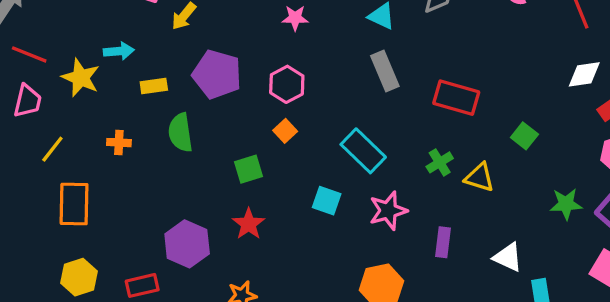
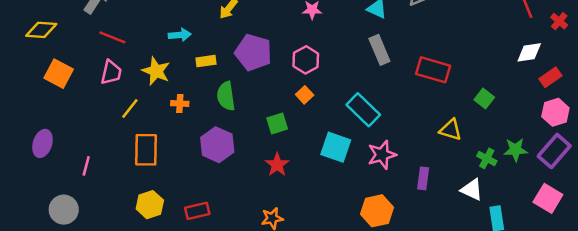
yellow star: (81, 78) -> (156, 71), moved
green cross: (440, 162) -> (487, 158), moved, turned -30
cyan square: (327, 201) -> (336, 147), size x1.4
purple hexagon: (187, 244) -> (217, 145), moved

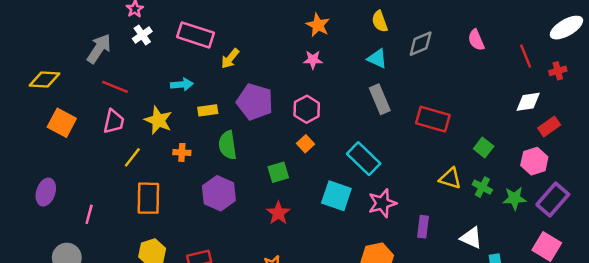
red cross: (559, 21) -> (558, 71), turned 35
pink hexagon: (555, 112) -> (534, 161), moved
green cross: (487, 158) -> (482, 187), moved

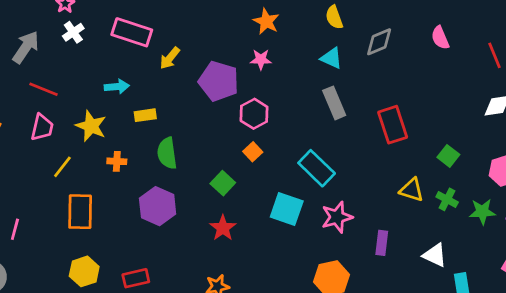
purple pentagon: (255, 102) -> (219, 81), moved
red rectangle: (433, 119) -> (393, 125), turned 56
green square: (278, 172) -> (223, 183), turned -30

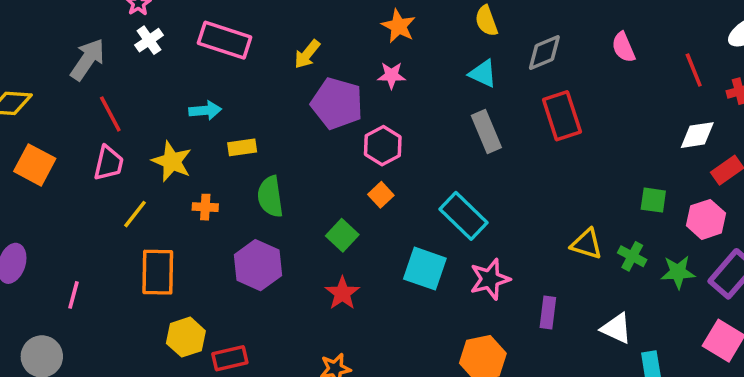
yellow arrow: (170, 58) -> (307, 54), moved
red line: (43, 89) -> (110, 114), turned 40
red rectangle: (393, 125) -> (562, 116), moved
green square: (448, 156) -> (653, 200), moved, turned -30
yellow hexagon: (84, 271) -> (186, 337), moved

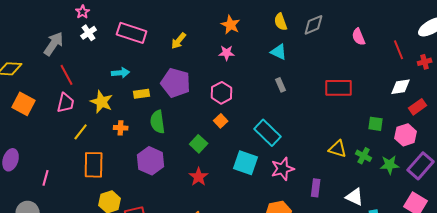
gray diamond: (544, 52) -> (314, 25), moved
purple pentagon: (337, 103) -> (176, 83), moved
red rectangle: (562, 116) -> (339, 88), moved, turned -72
gray rectangle: (486, 132) -> (281, 85), size x0.6

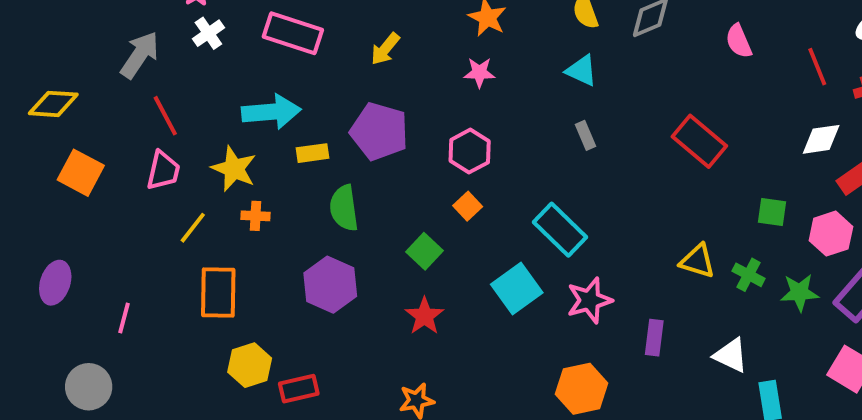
cyan arrow: (121, 73) -> (271, 112), size x1.6
red rectangle: (339, 88) -> (699, 141), turned 40
orange cross: (121, 128) -> (256, 216), moved
cyan square: (246, 163) -> (517, 289), turned 35

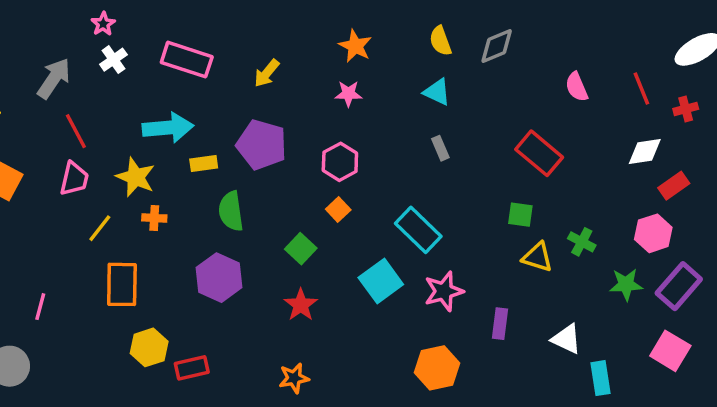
pink semicircle: (739, 41) -> (577, 87), moved
green square: (772, 212) -> (520, 215), moved
green cross: (748, 275) -> (582, 242), moved

